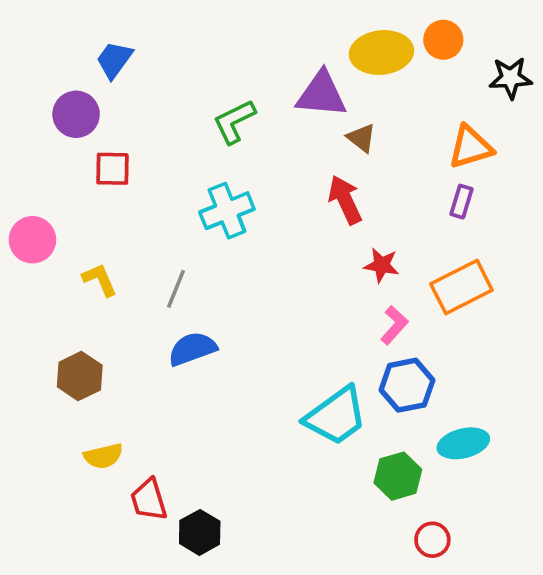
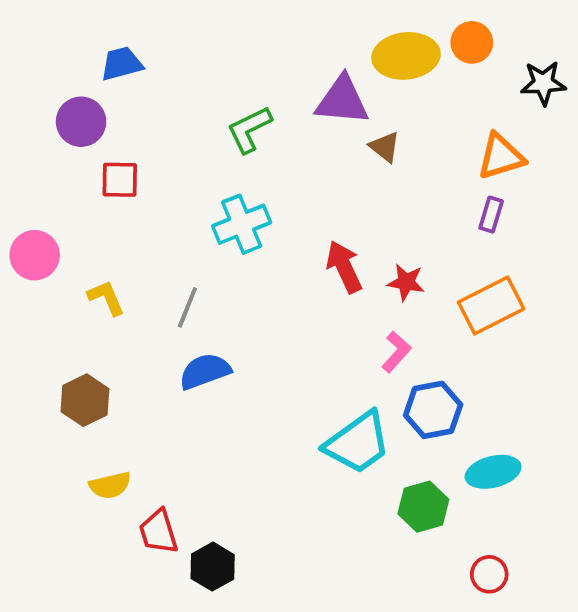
blue trapezoid: (114, 60) -> (122, 64), turned 39
red arrow: (345, 200) -> (344, 267), moved
pink L-shape: (394, 325) -> (396, 352), moved
red circle: (432, 540) -> (489, 574), moved

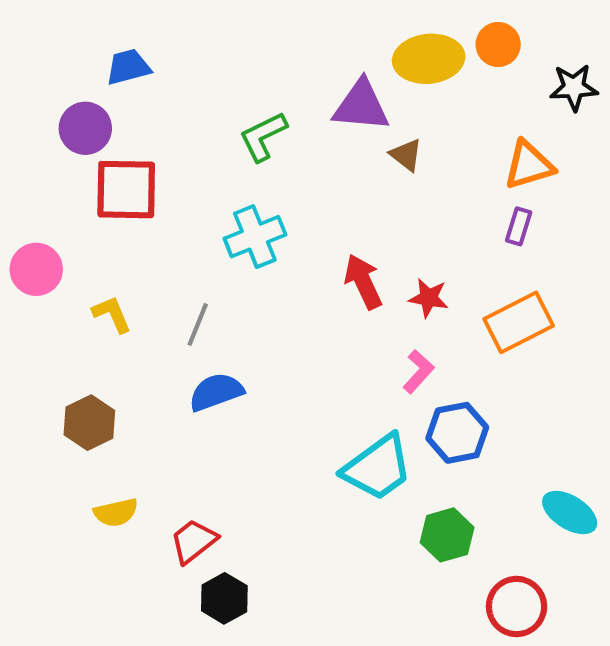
red square: (120, 180) -> (126, 190), size x1.6
cyan ellipse: (493, 472) -> (570, 512), moved, turned 46
red trapezoid: (158, 532) -> (194, 541), moved, turned 69
red circle: (489, 574) -> (517, 607), size x1.5

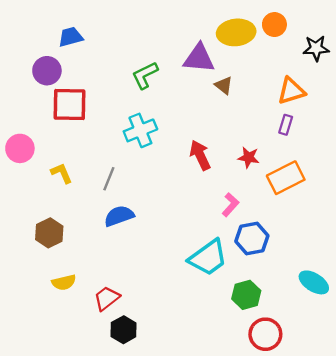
red star: (429, 298) -> (249, 157), moved
red circle: (517, 607) -> (265, 334), moved

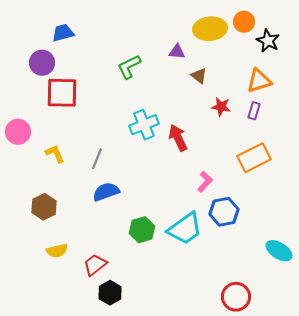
black star: (316, 48) -> (268, 41), moved, turned 30
purple triangle: (199, 58) -> (177, 52), size x0.6
cyan cross: (140, 130) -> (144, 125), moved
red star: (249, 157) -> (221, 107), moved
green hexagon: (246, 295) -> (142, 230), moved

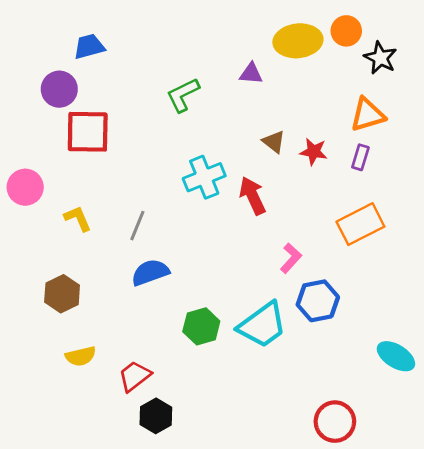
brown triangle: (199, 76) -> (274, 142), moved

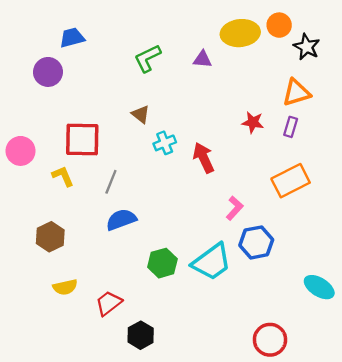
green L-shape: (183, 95) -> (148, 58), moved
red square: (88, 132) -> (82, 139), moved
brown triangle: (274, 142) -> (141, 114), moved
cyan cross: (204, 177) -> (165, 143), size x0.7
black hexagon: (156, 416) -> (141, 335), moved

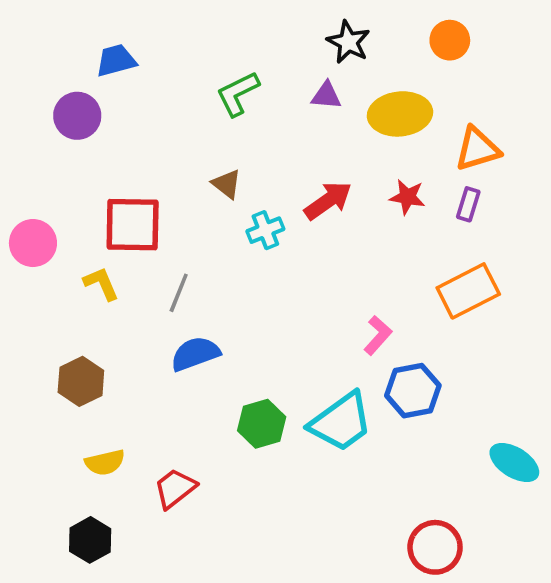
yellow ellipse: (240, 33) -> (400, 114), moved
black star: (307, 47) -> (348, 42), moved
red arrow: (204, 158) -> (328, 201), moved, turned 80
black hexagon: (141, 335) -> (90, 540), moved

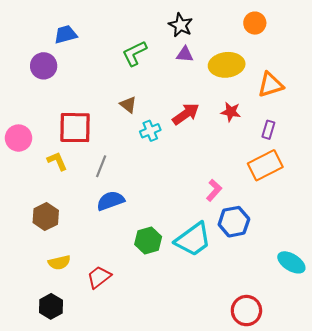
black star: (348, 42) -> (181, 25), moved
purple rectangle: (468, 204) -> (268, 130), moved

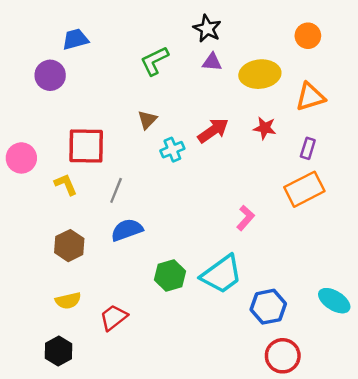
orange circle: (255, 23) -> (308, 36), moved
brown triangle: (128, 105) -> (147, 120), turned 36
brown hexagon: (46, 216) -> (69, 246), moved
blue hexagon: (234, 222) -> (268, 307), moved

